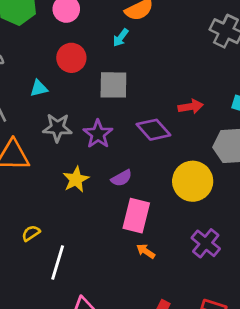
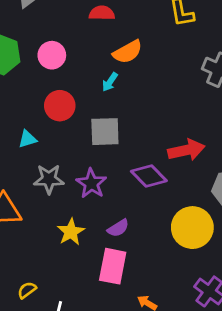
red arrow: (191, 107) -> (186, 150), size x1.4
pink rectangle: (136, 216) -> (113, 266), moved

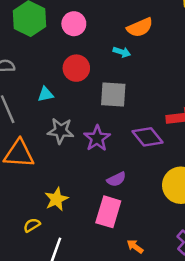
cyan arrow: (110, 82) -> (122, 52), turned -112
yellow star: (71, 232) -> (56, 199), moved

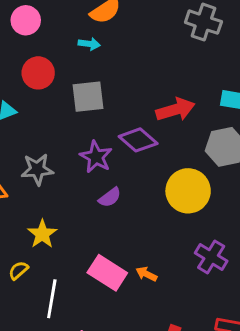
gray star: (61, 131) -> (37, 169), moved
purple star: (97, 138) -> (96, 157), moved
pink rectangle: (108, 212) -> (107, 273), moved, turned -64

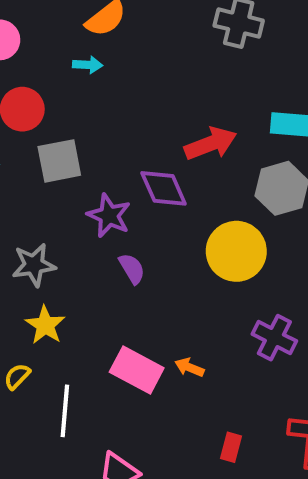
gray square: (88, 97) -> (59, 161), moved
purple diamond: (138, 140) -> (164, 188), turned 30
gray star: (37, 169) -> (34, 265), moved
purple semicircle: (110, 197) -> (132, 269), turned -80

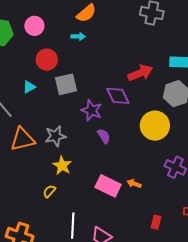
white line: (65, 411) -> (73, 226), moved

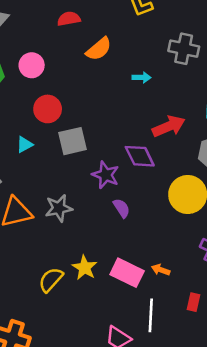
cyan arrow: (78, 36) -> (142, 78), moved
yellow star: (62, 165) -> (85, 268), moved
yellow semicircle: (49, 191) -> (51, 280), size x1.5
red rectangle: (156, 222) -> (193, 302), moved
white line: (73, 226) -> (151, 315), moved

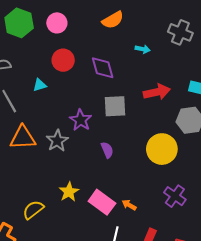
gray square: (73, 141) -> (115, 106), moved
purple diamond: (140, 156) -> (103, 68), moved
purple star: (106, 175) -> (81, 120), moved
gray star: (59, 208) -> (57, 141), turned -30
yellow semicircle: (51, 280) -> (33, 210), moved

